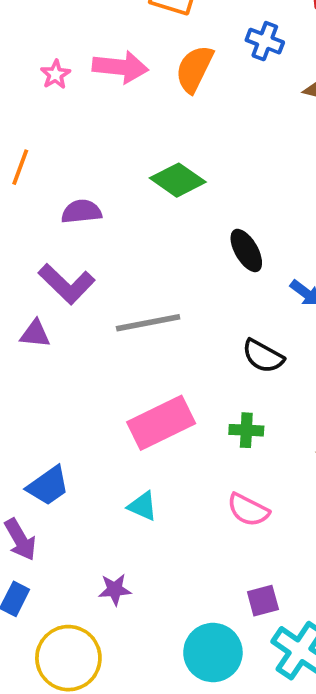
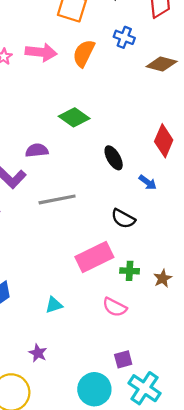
purple semicircle: (81, 212) -> (37, 150), moved
pink rectangle: (161, 423) -> (94, 257), moved
green cross: (246, 430) -> (130, 271), moved
cyan triangle: (143, 506) -> (54, 305), turned -42
purple star: (115, 590) -> (38, 353), turned 30

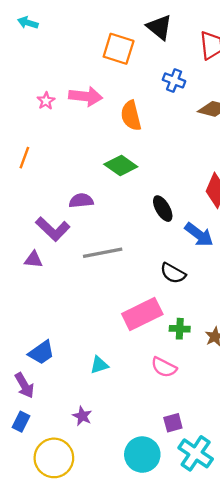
orange semicircle: (84, 53) -> (131, 116), moved, turned -40
blue arrow: (148, 182) -> (199, 235), size x1.5

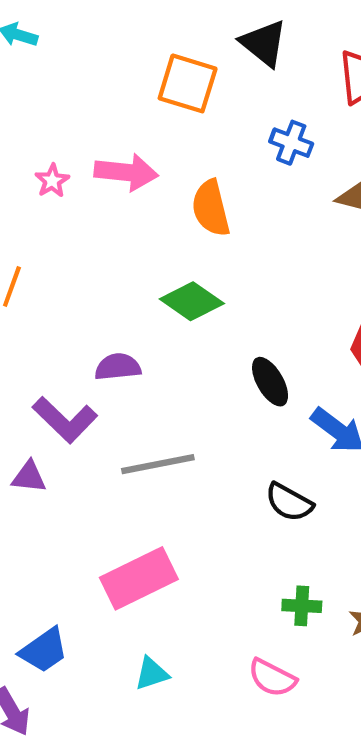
pink rectangle: (142, 314) -> (139, 578), moved

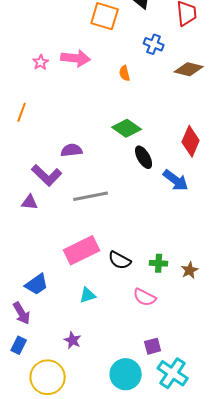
orange semicircle: (211, 208) -> (125, 73), moved, size x0.6
green diamond: (192, 301) -> (127, 128), moved
black semicircle: (289, 502) -> (120, 260), moved

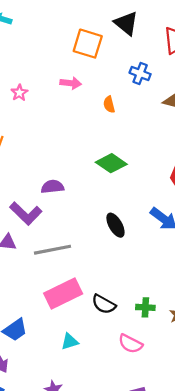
pink arrow: (76, 58) -> (71, 83), moved, size x0.7
black ellipse: (144, 157) -> (115, 225), moved
gray line: (91, 196) -> (52, 250), moved

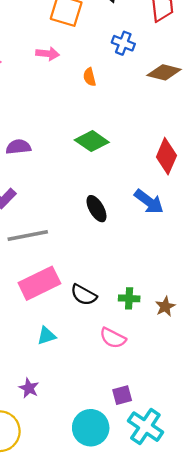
purple semicircle: (52, 187) -> (18, 147), moved

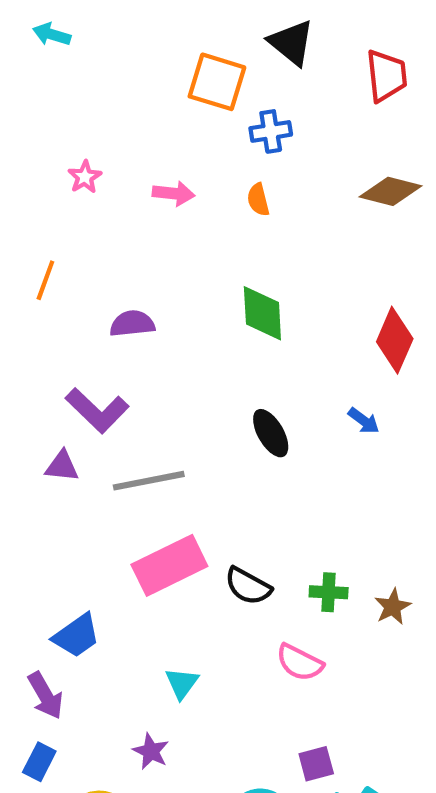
blue cross: (123, 43) -> (271, 131), moved, turned -30
pink arrow: (48, 54) -> (174, 193), moved
green diamond: (92, 141) -> (262, 313), turned 52
blue arrow: (149, 202) -> (364, 421), size x0.6
cyan triangle: (46, 336) -> (182, 683), moved, turned -36

